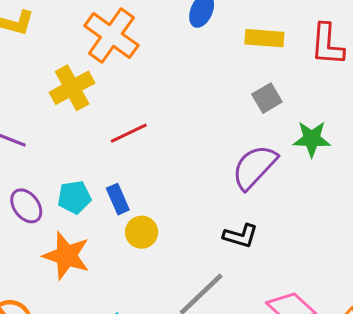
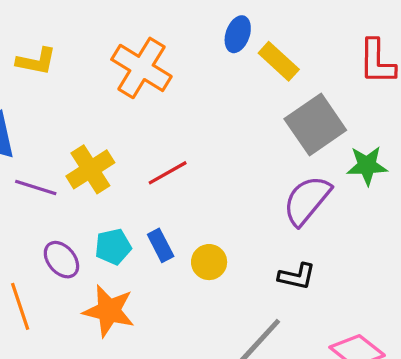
yellow rectangle: (264, 38) -> (279, 61), moved, turned 42
yellow cross: (72, 88) -> (90, 169), moved
gray square: (267, 98) -> (315, 124), size x1.8
yellow circle: (142, 232) -> (209, 262), moved

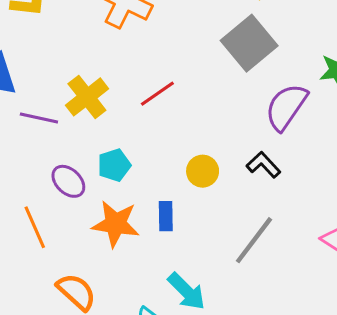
gray square: (315, 124) -> (249, 43), moved
blue rectangle: (161, 245) -> (166, 216), moved, turned 32
black L-shape: (297, 276) -> (263, 165), moved, turned -140

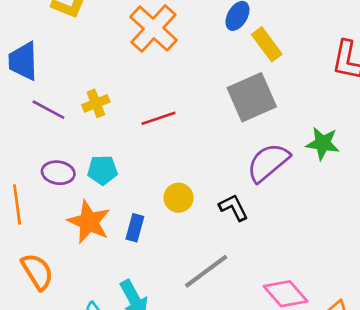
yellow cross: (87, 97) -> (96, 103), size x0.7
purple ellipse: (68, 181) -> (58, 173), turned -52

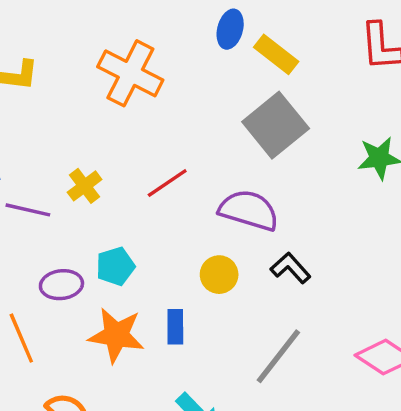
purple semicircle: (268, 162) -> (249, 210), moved, turned 72

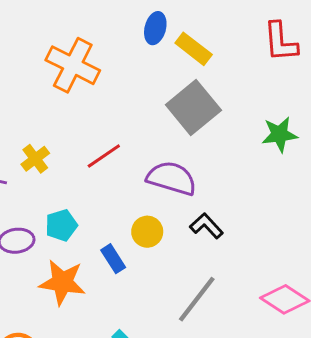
blue rectangle: (175, 327) -> (113, 259), moved, turned -32

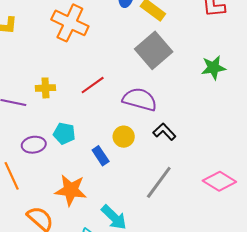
yellow cross: (35, 159) -> (45, 88), turned 36
cyan pentagon: (61, 225) -> (64, 133), turned 30
orange star: (62, 282) -> (71, 190), moved

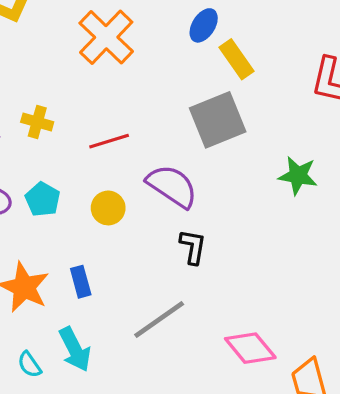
black L-shape: (164, 132) -> (193, 247), turned 35
yellow circle: (124, 137) -> (108, 208), moved
blue rectangle: (101, 156) -> (81, 282), moved

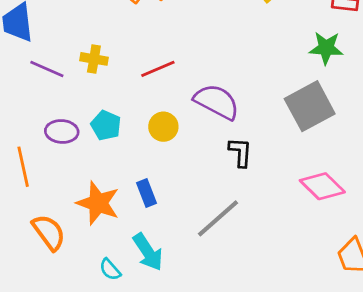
gray square: (218, 120) -> (310, 106), moved
green star: (298, 176) -> (326, 48), moved
pink diamond: (250, 348) -> (322, 186), moved

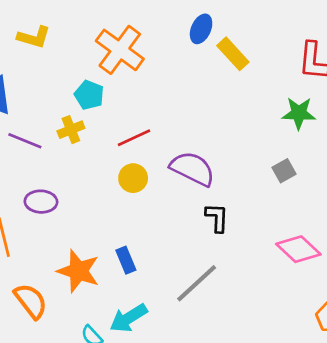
yellow cross: (94, 59) -> (71, 130), turned -30
gray square: (310, 106) -> (284, 171), size x0.5
cyan pentagon: (106, 125) -> (89, 95), moved
yellow circle: (163, 127) -> (133, 178), moved
cyan arrow: (148, 252) -> (129, 318), turned 93

